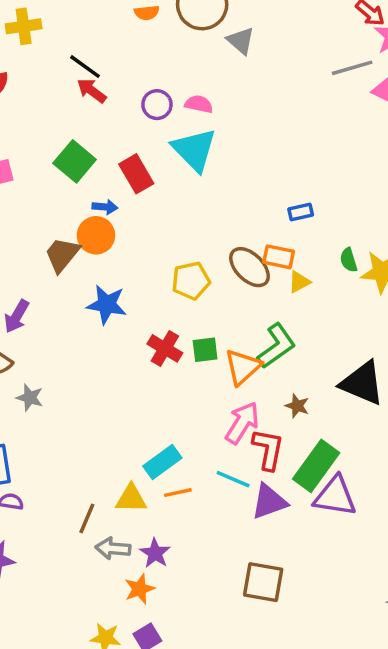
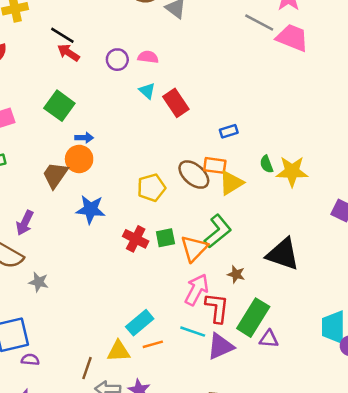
gray line: (352, 68) -> (259, 22), turned 48
cyan triangle: (194, 150) -> (147, 91), size x0.5
red rectangle: (136, 174) -> (176, 103), moved
yellow triangle: (299, 282) -> (231, 183), size x1.5
purple triangle: (335, 496) -> (269, 339), size x0.6

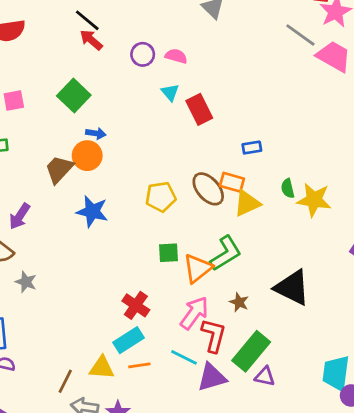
red cross: (136, 239) -> (136, 305), moved

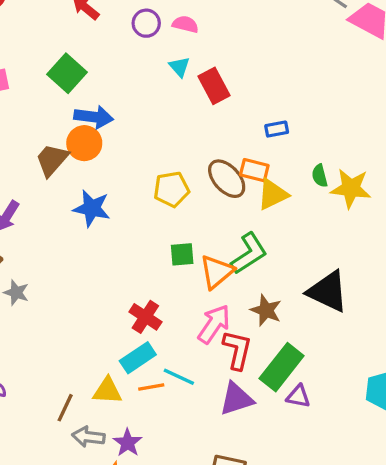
blue arrow: (96, 133) -> (94, 117), size x1.6
brown star: (239, 302) -> (266, 310), size x1.4
cyan line: (184, 357) -> (179, 377), moved

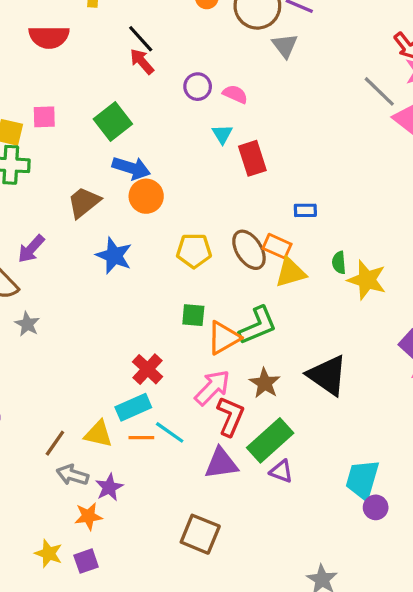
orange circle: (84, 143) -> (146, 196), moved

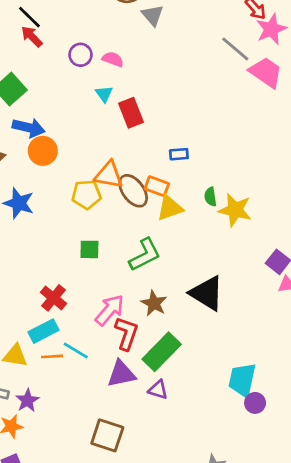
orange triangle: (224, 338) -> (109, 175), moved, turned 44
purple triangle: (281, 471) -> (158, 390), moved

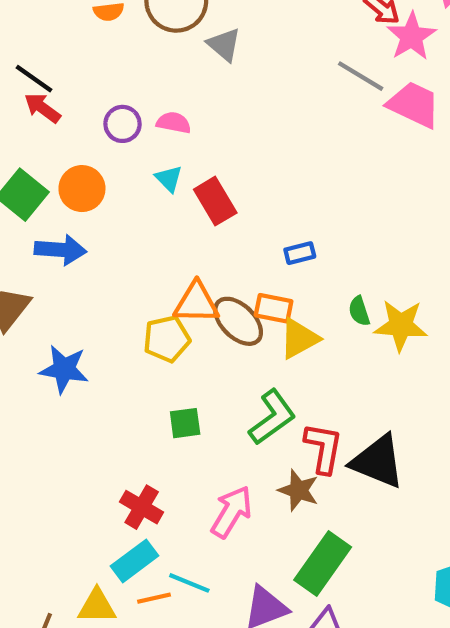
orange circle: (43, 151) -> (82, 189), moved
red L-shape: (127, 333) -> (323, 448), moved

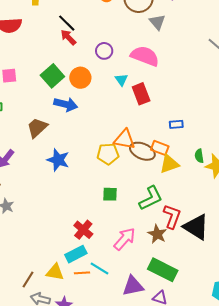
pink semicircle: (174, 123) -> (145, 56), moved, size x1.8
brown ellipse: (238, 321) -> (142, 151), turned -30
green rectangle: (323, 563) -> (163, 270), turned 72

